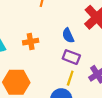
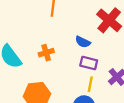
blue semicircle: (68, 36) -> (83, 42), turned -32

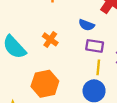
orange cross: (46, 53) -> (50, 39), turned -32

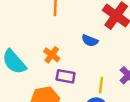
purple rectangle: (95, 46) -> (66, 76), moved

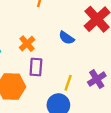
purple rectangle: (66, 76) -> (36, 67), turned 72

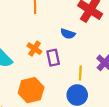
purple rectangle: (36, 67) -> (53, 58), moved

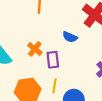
yellow line: (80, 73) -> (54, 86), moved

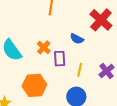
yellow line: (54, 86) -> (80, 70), moved

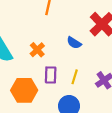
purple rectangle: (60, 59) -> (51, 75), moved

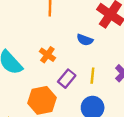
purple rectangle: (51, 75) -> (67, 79), turned 49

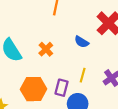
purple rectangle: (67, 79) -> (62, 88), moved, turned -35

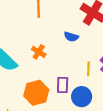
yellow line: (83, 75) -> (88, 69), moved

